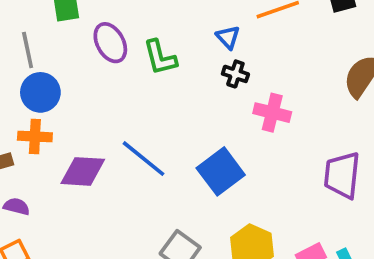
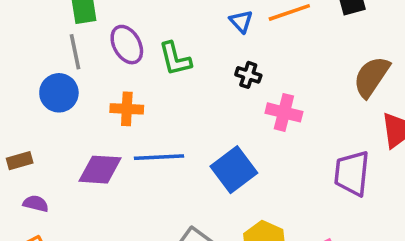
blue triangle: (228, 37) -> (241, 21), moved
gray line: (28, 50) -> (75, 52), moved
orange cross: (35, 137) -> (127, 109), moved
blue line: (143, 159) -> (159, 157), turned -42

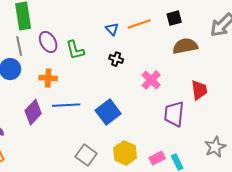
brown semicircle: (372, 77) -> (185, 46), moved, turned 45
pink cross: (284, 112) -> (151, 80), moved, turned 30
purple diamond: (100, 170) -> (33, 112), turned -50

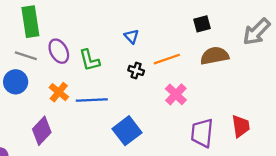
orange line: (139, 24) -> (167, 59), moved
gray line: (19, 46) -> (26, 56), turned -60
orange cross: (48, 78) -> (59, 92), turned 36
red trapezoid: (199, 90) -> (241, 126), moved
blue line: (66, 105) -> (92, 100), moved

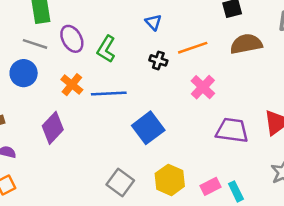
green L-shape: (89, 60) -> (106, 49), turned 45
purple trapezoid: (202, 133) -> (232, 130), turned 92

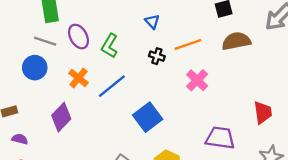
blue line: (109, 93) -> (112, 86), turned -36
purple trapezoid: (232, 130) -> (220, 138), moved

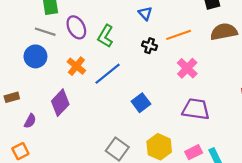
blue square: (148, 117) -> (141, 103), size x0.7
purple trapezoid: (220, 138) -> (196, 109), moved
purple semicircle: (20, 139) -> (30, 121), moved, turned 104

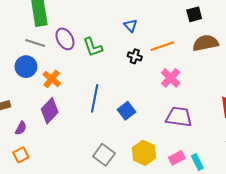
green L-shape: (105, 36) -> (93, 47), turned -50
orange cross: (76, 66) -> (52, 79), moved
blue line: (108, 74) -> (95, 98), moved, turned -40
orange square: (20, 151) -> (21, 155), moved

